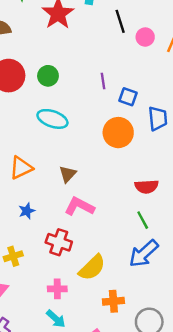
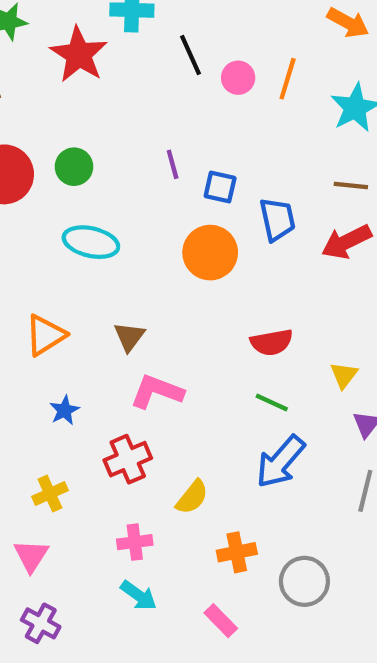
green line: (143, 220) -> (272, 402), turned -30
red cross: (59, 242) -> (128, 459), turned -35
yellow semicircle: (92, 268) -> (192, 497), size x0.7

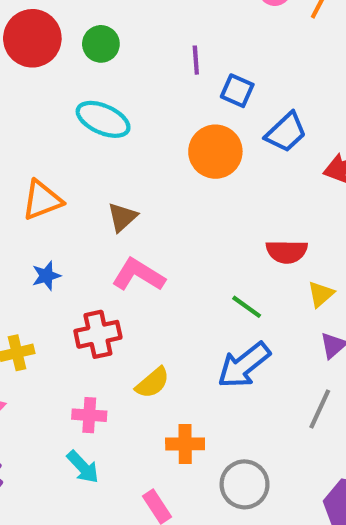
blue trapezoid: (277, 219) -> (286, 132), turned 48
red semicircle: (272, 342) -> (287, 252), moved

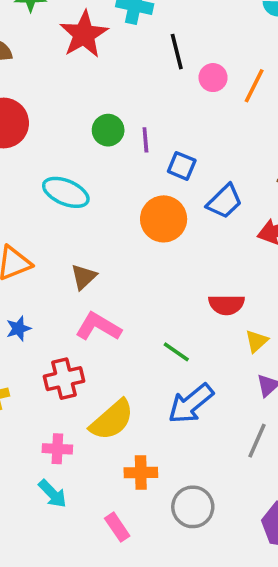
green circle: (101, 44) -> (108, 130), moved
green line: (247, 307) -> (176, 352), moved
yellow semicircle: (153, 383) -> (112, 420), size x1.5

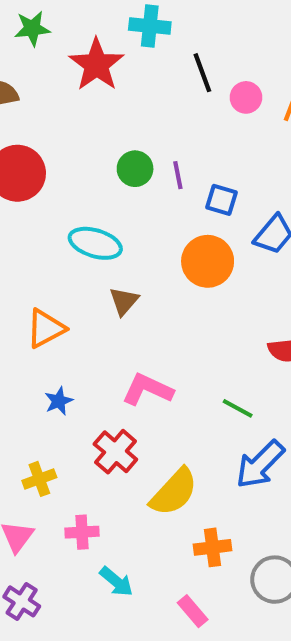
brown triangle: (84, 277) -> (124, 301), moved
red cross: (64, 379) -> (115, 452), turned -30
pink cross: (57, 449) -> (82, 532), moved

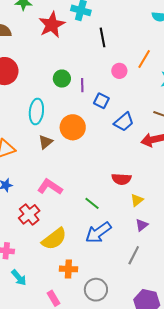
pink circle: (246, 97) -> (119, 71), moved
cyan ellipse: (95, 243) -> (36, 112), turned 70
orange circle: (208, 261) -> (73, 127), moved

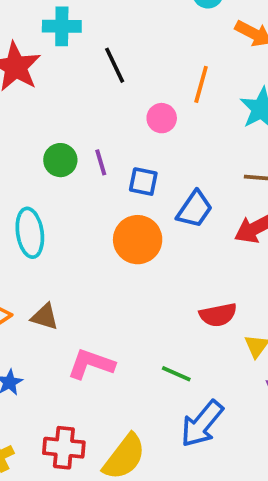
orange circle: (73, 127) -> (138, 240), moved
brown triangle: (46, 142) -> (45, 317), moved, turned -49
red cross: (29, 214) -> (64, 448), moved, turned -30

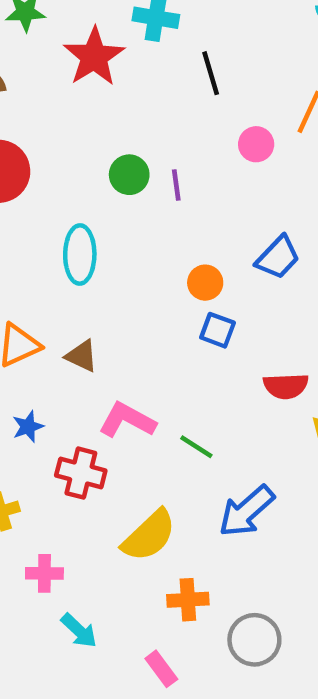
blue square: (143, 182) -> (217, 330), moved
orange circle: (138, 240) -> (205, 283), size x0.6
green line: (176, 374) -> (196, 447), moved
red cross: (64, 448) -> (81, 473), moved

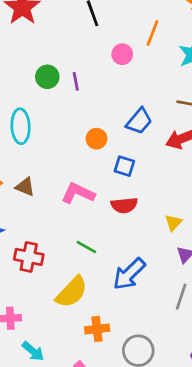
blue square: (217, 330) -> (124, 166), moved
red semicircle: (286, 386) -> (124, 205), moved
pink L-shape: (127, 420) -> (78, 193), moved
green line: (196, 447) -> (86, 247), moved

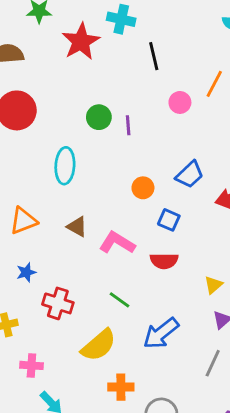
brown triangle: (25, 187) -> (77, 227), moved

